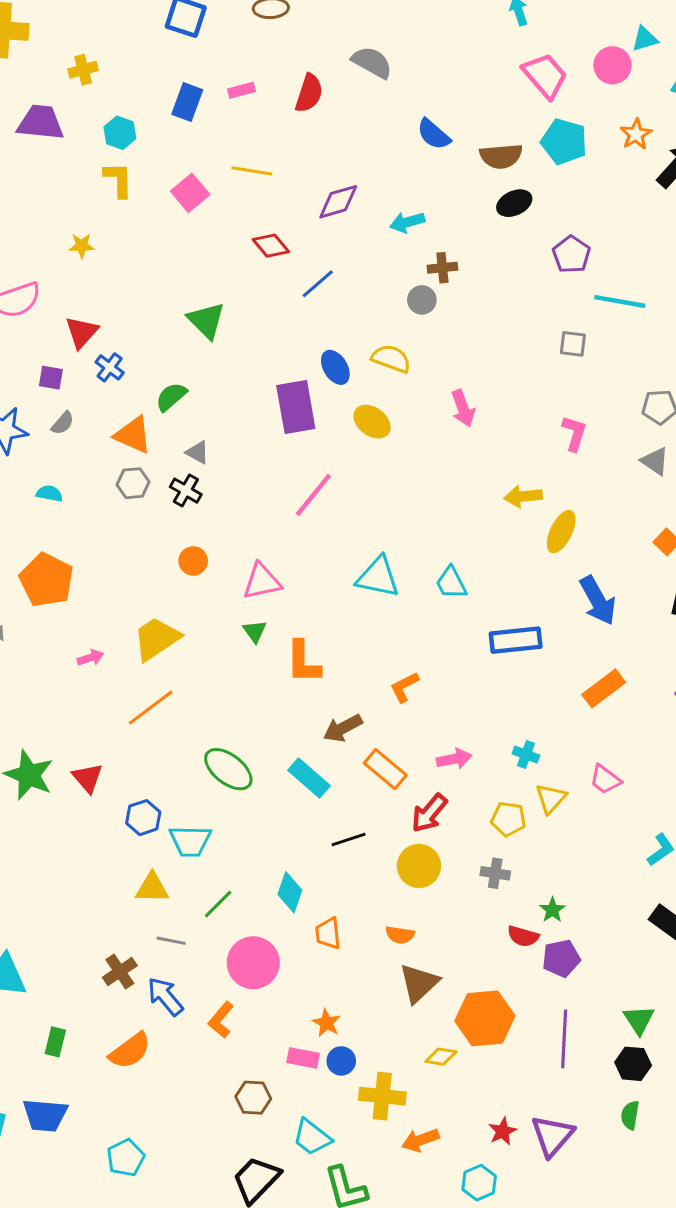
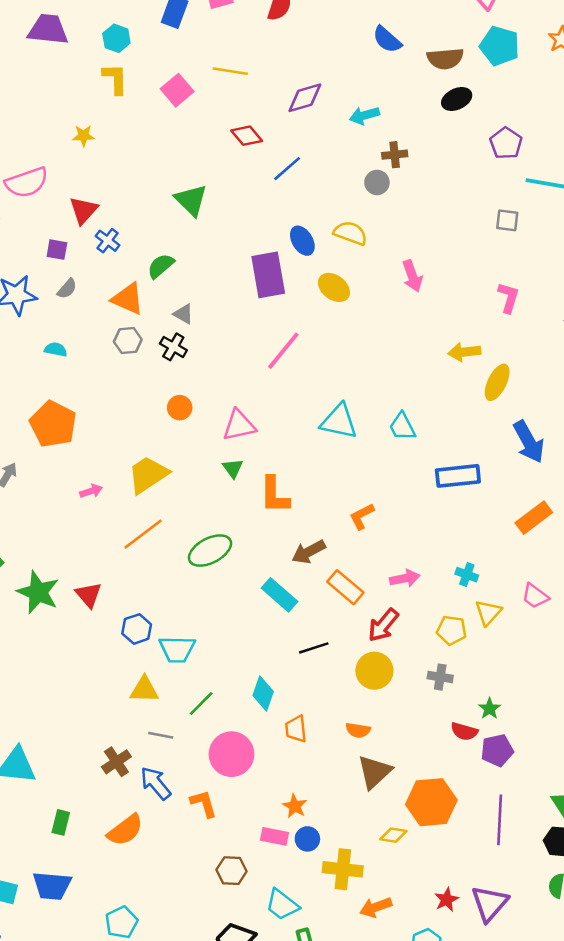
green ellipse: (228, 769) -> (210, 551), moved, turned -66
orange L-shape: (221, 1020) -> (204, 803), turned 124

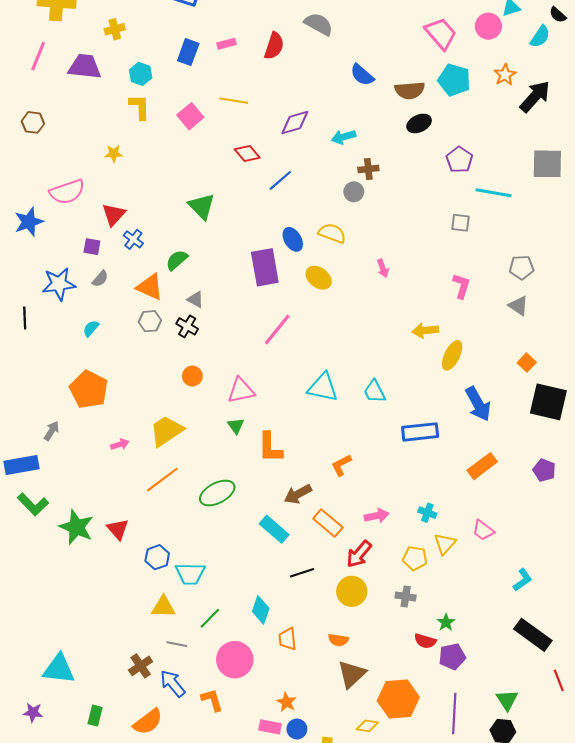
pink arrow: (412, 276) -> (383, 268), size x0.7
cyan semicircle: (56, 349) -> (91, 328), turned -60

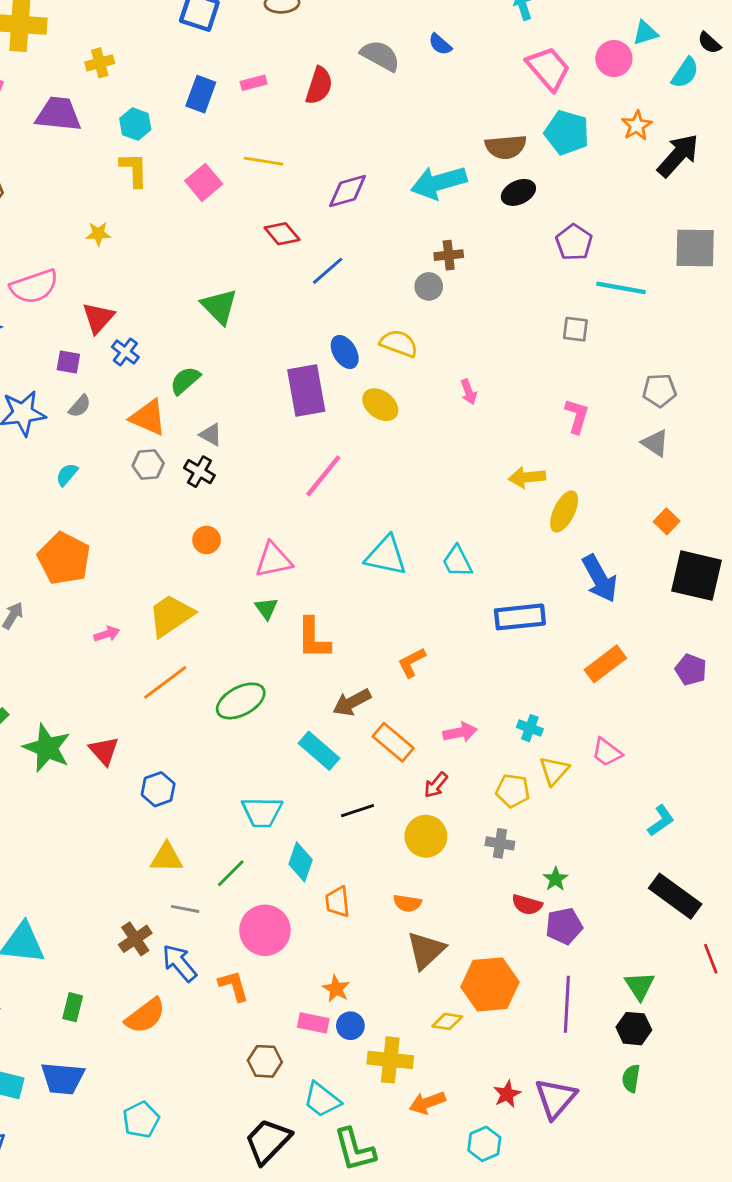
blue semicircle: (362, 75) -> (440, 44), moved, size x0.7
cyan arrow: (343, 137) -> (439, 182), moved, size x1.6
red arrow: (359, 554) -> (436, 785), size x0.7
cyan trapezoid: (190, 574) -> (262, 812), moved

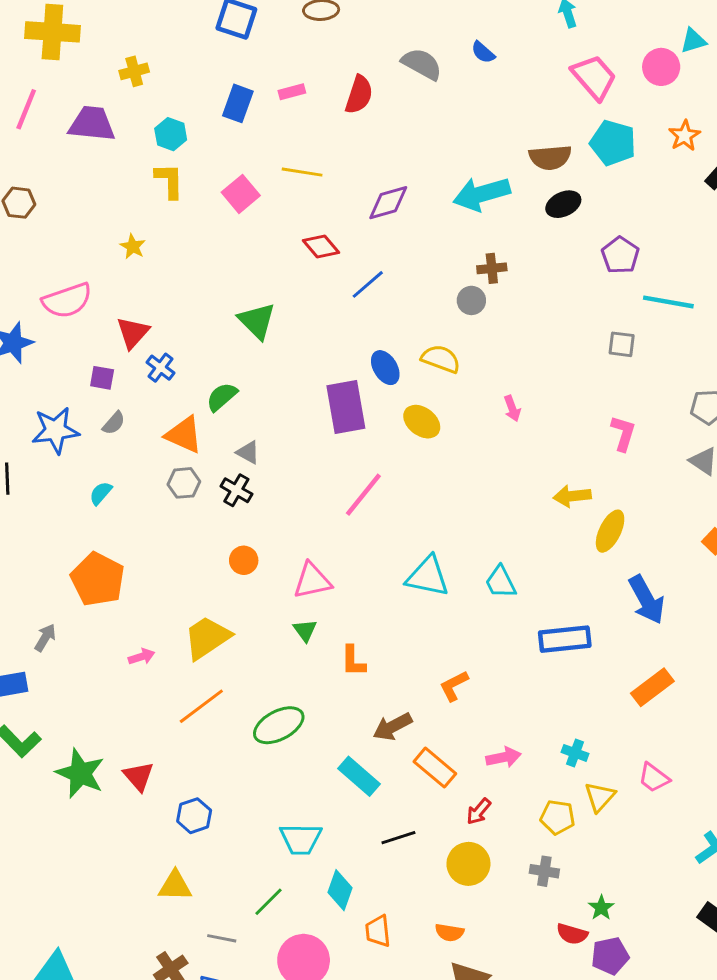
yellow star: (98, 234) -> (133, 246), turned 30
orange L-shape: (313, 638) -> (353, 661), size x0.7
yellow triangle: (167, 858) -> (175, 886), moved

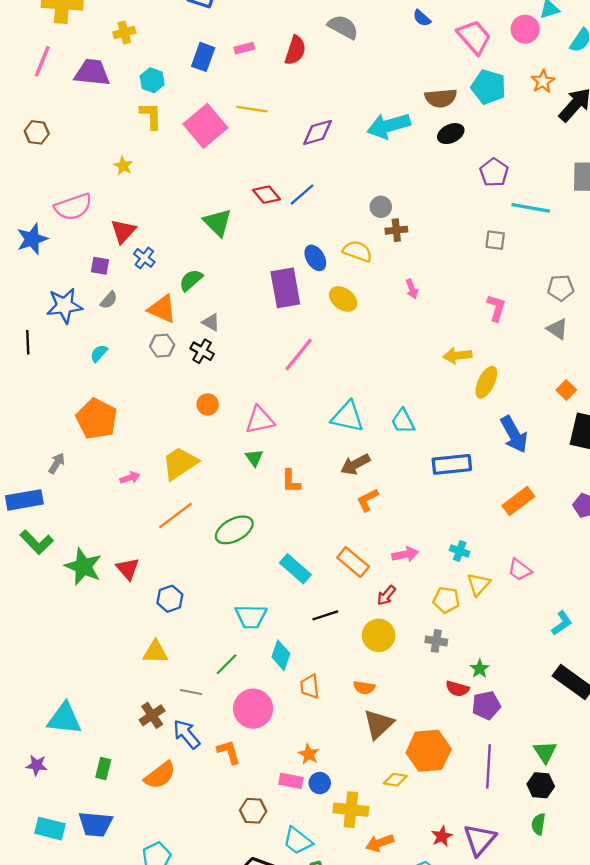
blue semicircle: (483, 52) -> (422, 18), moved
pink square: (241, 194) -> (205, 126), size x1.5
red diamond: (321, 246) -> (266, 195), moved
brown cross: (492, 268) -> (396, 230), moved
brown arrow: (393, 727) -> (355, 464), moved

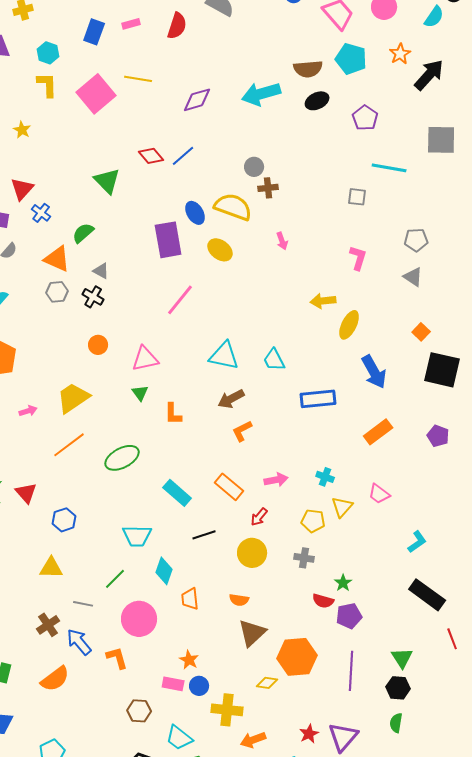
purple pentagon: (494, 172) -> (365, 118), moved
yellow semicircle: (357, 251) -> (233, 207), size x1.4

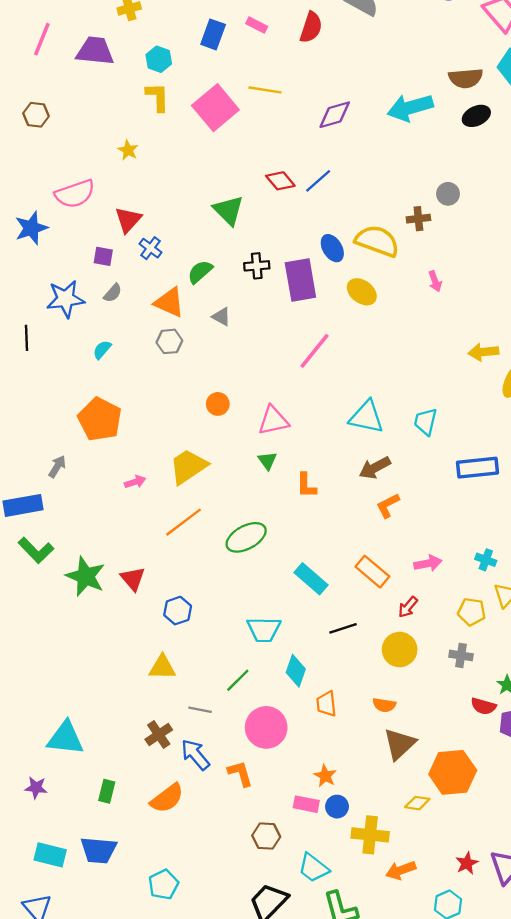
pink rectangle: (131, 24) -> (257, 25), turned 42
gray circle: (254, 167) -> (448, 194), moved
black cross: (93, 297) -> (257, 266), moved, turned -35
cyan trapezoid: (274, 360) -> (426, 422), turned 40

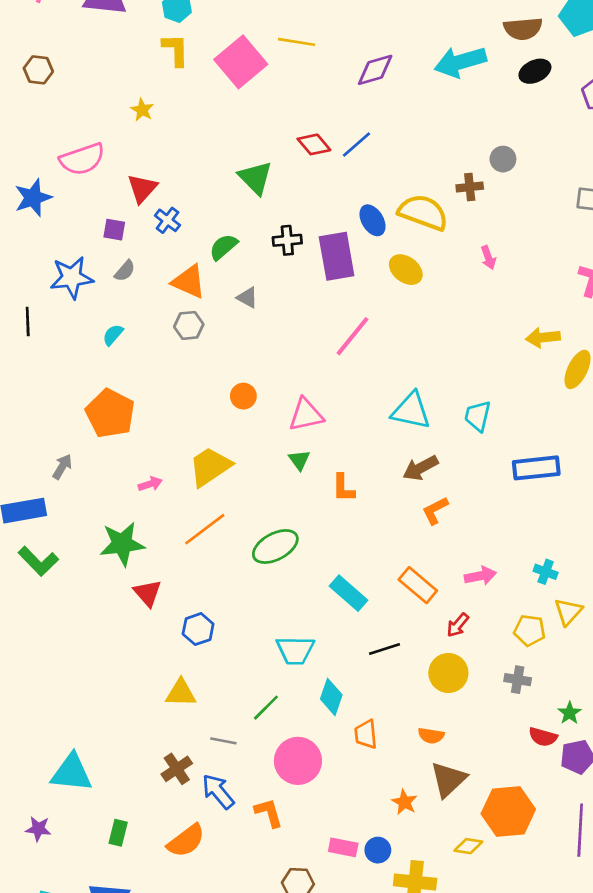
green star: (86, 576) -> (122, 544), moved, turned -30
orange star: (325, 776) -> (404, 802), moved

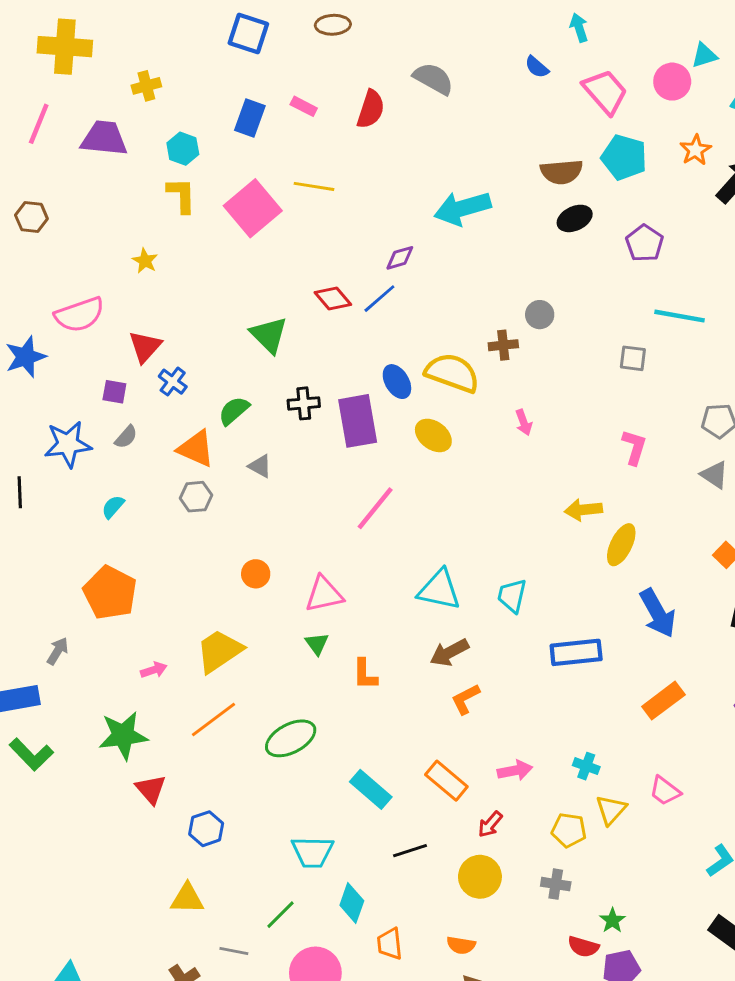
cyan arrow: (460, 62) -> (462, 208), moved
purple diamond: (375, 70) -> (400, 258), moved, size x0.7

